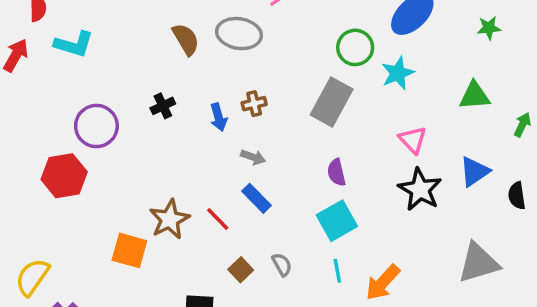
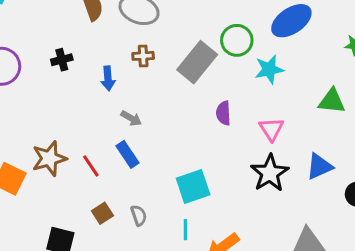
gray rectangle: (332, 102) -> (197, 62), moved
brown cross: (254, 104) -> (143, 56), moved
purple semicircle: (336, 172) -> (223, 113), moved

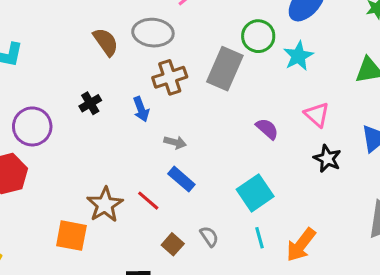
brown cross: (143, 56) -> (170, 77), size x1.5
purple semicircle: (223, 113) -> (267, 129), moved, turned 150
black star: (270, 173) -> (327, 159), size x0.7

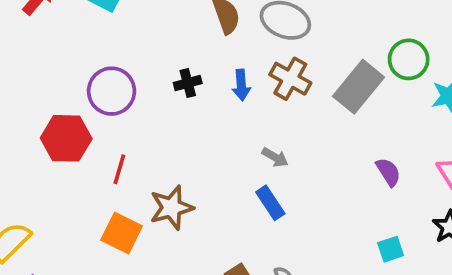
brown cross: (170, 77) -> (290, 79), turned 32
blue arrow: (141, 109) -> (241, 85), moved
cyan square: (255, 193) -> (391, 249), moved, size x0.6
red line: (148, 201) -> (119, 169), moved, turned 50

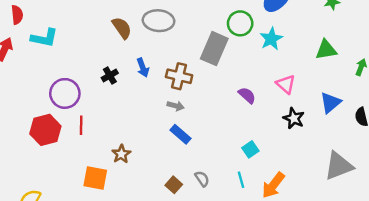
brown cross: (290, 79) -> (179, 76), moved
red line: (119, 169) -> (81, 125), moved
brown star: (171, 208) -> (121, 154), size x0.7
cyan square: (391, 249) -> (250, 149), moved

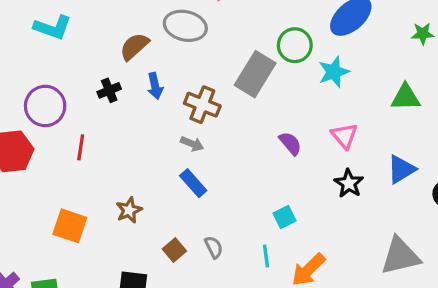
brown semicircle: (122, 28) -> (134, 46), moved, turned -105
cyan L-shape: (44, 38) -> (53, 27), moved
red line: (81, 125) -> (81, 147), moved
brown star: (121, 154) -> (129, 210), moved

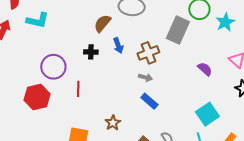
cyan L-shape: (53, 27) -> (38, 20), moved
black cross: (109, 90) -> (91, 52), turned 32
brown cross: (202, 105) -> (148, 53), turned -35
cyan square: (284, 217) -> (207, 114), size x1.6

